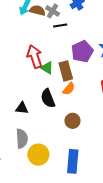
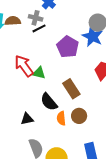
gray cross: (53, 11) -> (36, 18), moved
brown rectangle: (66, 71) -> (71, 89), moved
orange semicircle: (69, 89) -> (61, 118), moved, turned 152

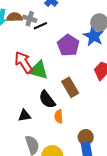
gray cross: (36, 18) -> (30, 19), moved
green triangle: (39, 73) -> (38, 70), size x1.5
brown circle: (79, 116) -> (86, 137), moved

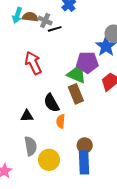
purple pentagon: (68, 45) -> (87, 62), moved, turned 30
green triangle: (38, 70) -> (77, 74), moved

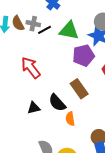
brown semicircle: (30, 17) -> (18, 23), turned -112
green triangle: (77, 74) -> (69, 31), moved
black triangle: (27, 116) -> (34, 108), moved

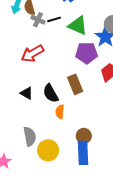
gray cross: (33, 24) -> (38, 20), moved
red arrow: (31, 68) -> (32, 53), turned -95
black triangle: (34, 108) -> (27, 93), turned 32

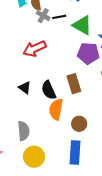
orange semicircle: (60, 112) -> (56, 109), size x1.5
brown circle: (84, 136) -> (79, 124), moved
yellow circle: (48, 150) -> (34, 157), moved

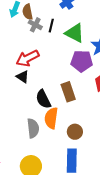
black line: (59, 17) -> (51, 26), turned -64
black triangle: (25, 88) -> (23, 77), moved
gray semicircle: (24, 131) -> (33, 128), moved

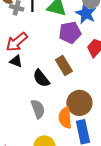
orange semicircle: (51, 118) -> (65, 118), moved
brown circle: (75, 132) -> (79, 103), size x1.6

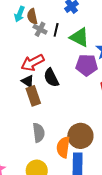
brown rectangle: (64, 66) -> (33, 96), moved
black semicircle: (41, 78) -> (51, 78), moved

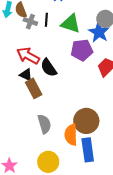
red arrow: (33, 63) -> (28, 56), turned 65

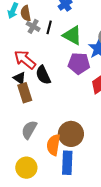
gray semicircle: (44, 124) -> (29, 130), turned -144

